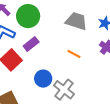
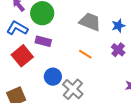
purple rectangle: (31, 44) -> (43, 41), turned 49

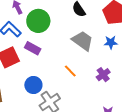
blue star: (118, 26) -> (111, 42), moved

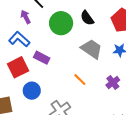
green circle: (38, 21) -> (61, 23), moved
blue circle: (33, 85) -> (32, 91), moved

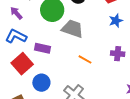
gray trapezoid: (92, 49) -> (72, 29), moved
purple cross: (113, 82) -> (118, 54), turned -32

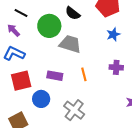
purple rectangle: (43, 48) -> (55, 76), moved
orange line: (85, 59) -> (84, 74), turned 48
red square: (22, 64) -> (21, 81), turned 30

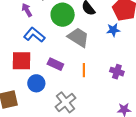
blue star: (113, 34) -> (113, 30), moved
blue L-shape: (14, 54) -> (34, 35), moved

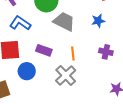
blue star: (113, 30) -> (98, 21), moved
gray cross: (66, 102) -> (66, 75), moved

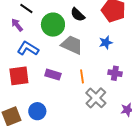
blue circle: (27, 71) -> (37, 111), moved
gray cross: (66, 75) -> (96, 98), moved

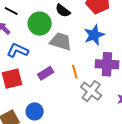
blue star: (106, 43) -> (94, 35), size x1.5
purple cross: (115, 73) -> (107, 64), size x1.6
purple rectangle: (53, 75) -> (46, 73), turned -42

